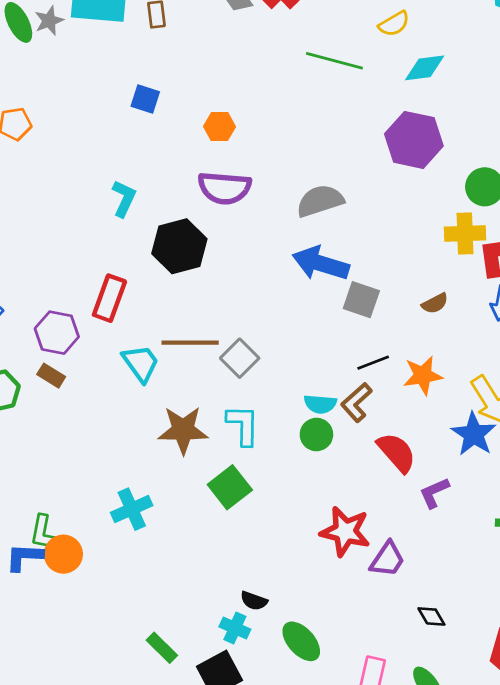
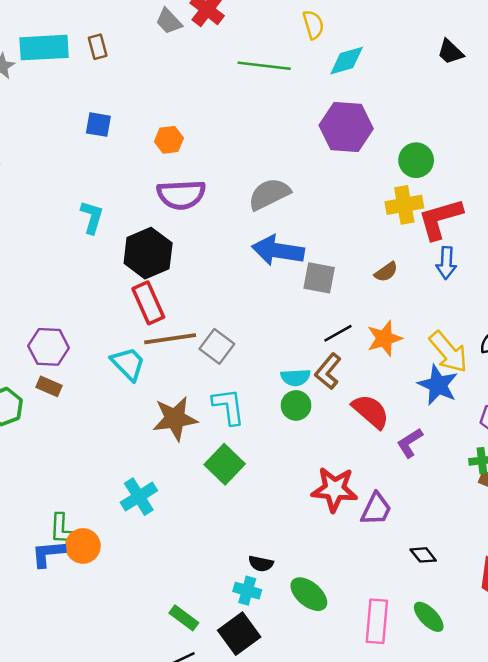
yellow semicircle: (394, 24) -> (313, 25), turned -68
red rectangle: (109, 298) -> (148, 303), moved, turned -36

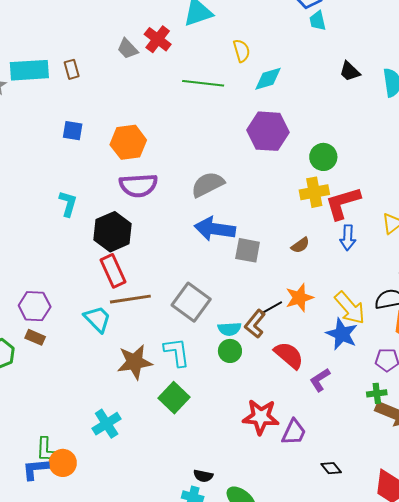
orange hexagon: (169, 140) -> (128, 142), size x1.6
black line: (338, 333) -> (271, 308), moved
gray square: (217, 346) -> (191, 302), moved, size x1.4

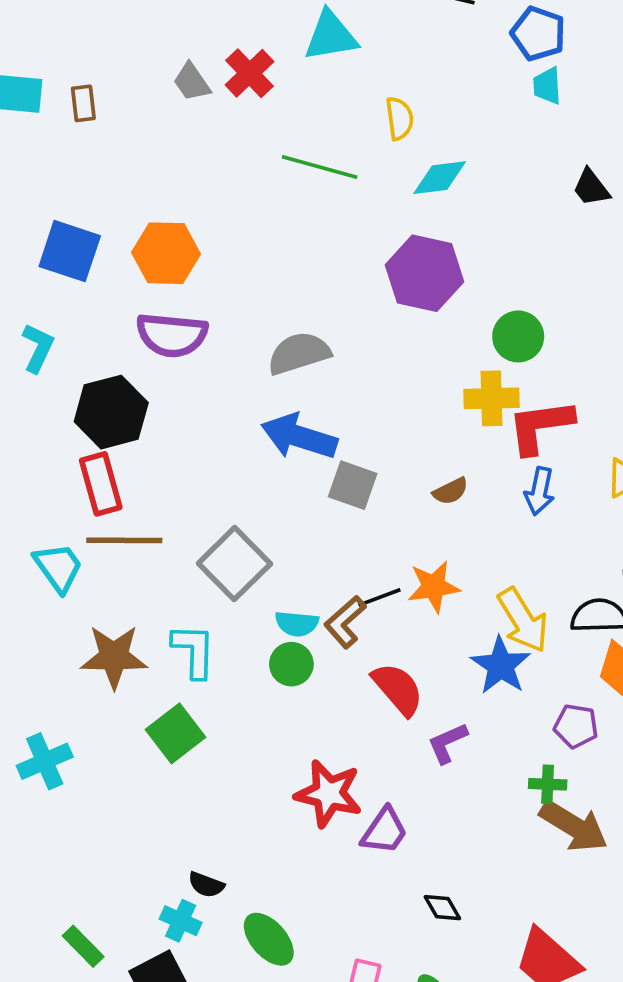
blue square: (73, 131) -> (70, 251), moved, size x1.6

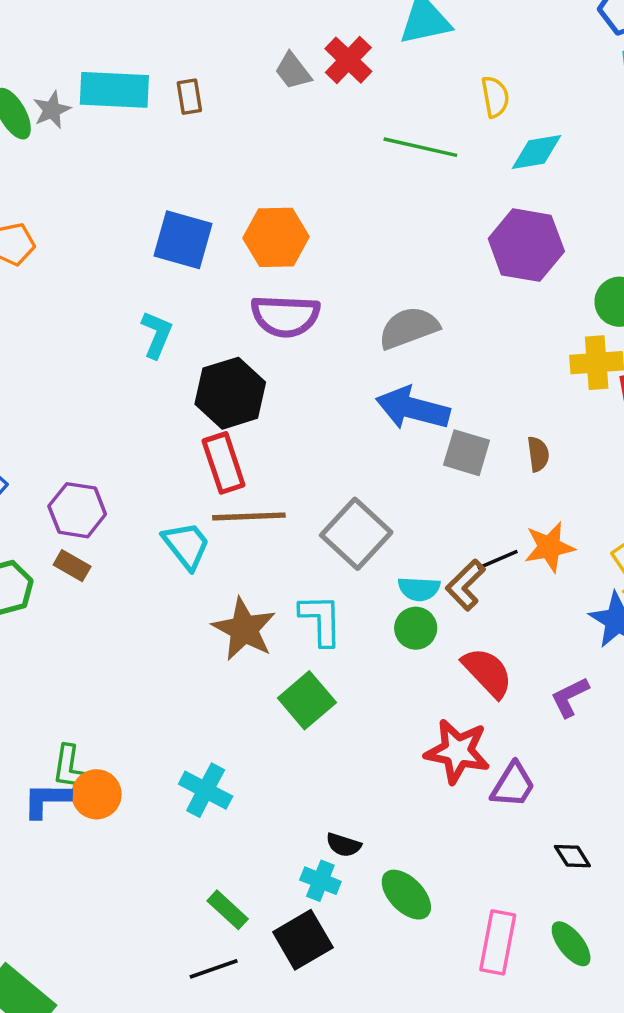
brown semicircle: (451, 491) -> (538, 454), moved, turned -68
brown star: (114, 657) -> (244, 629), turned 30
red semicircle: (398, 689) -> (487, 672), moved
cyan cross: (45, 761) -> (206, 790), moved, turned -36

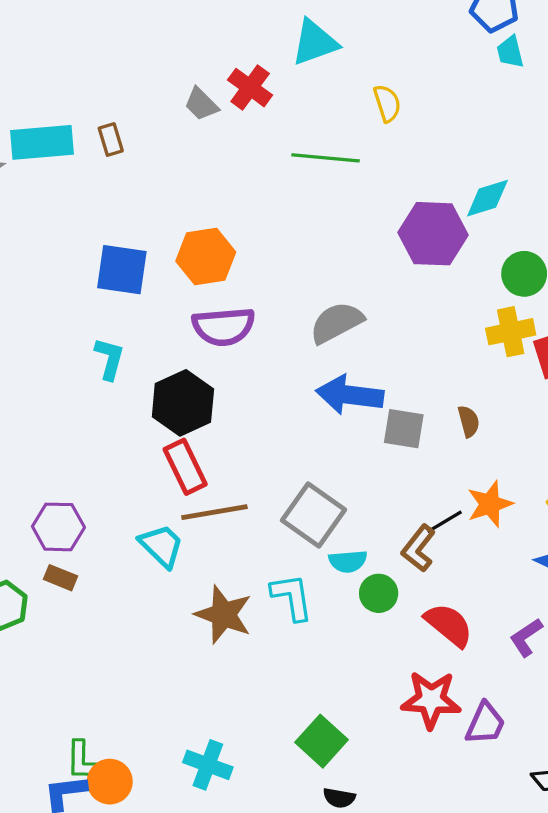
cyan diamond: (537, 152) -> (487, 198), moved
cyan semicircle: (419, 589) -> (348, 561), moved
green square: (307, 700) -> (321, 741), moved

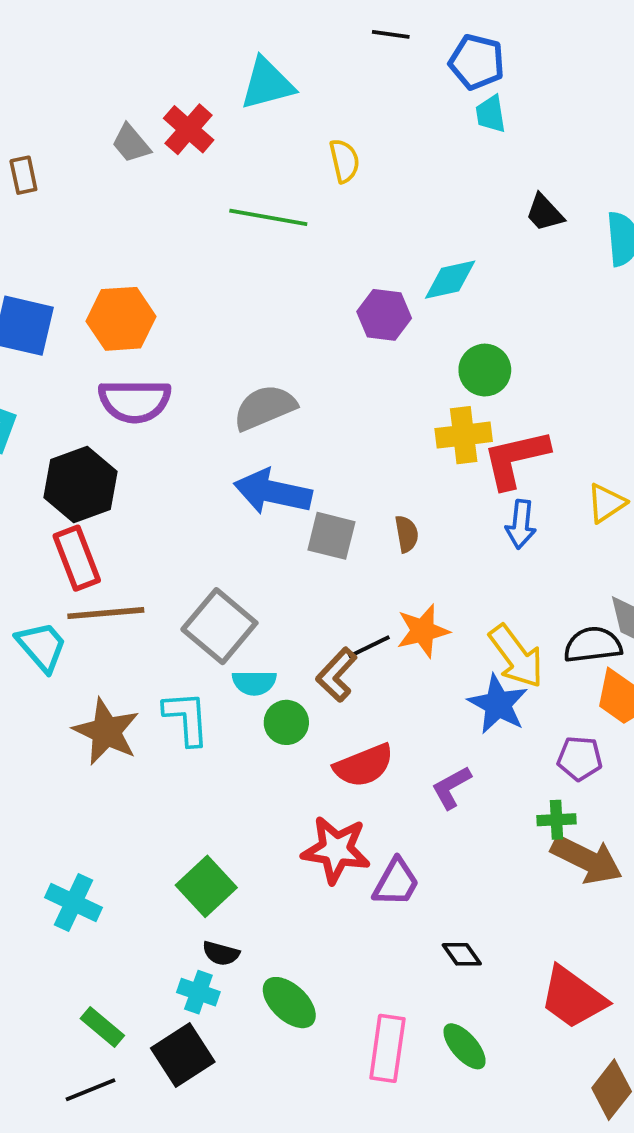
purple hexagon: (433, 234) -> (384, 315), size x0.7
red semicircle: (449, 625) -> (364, 766), turned 114

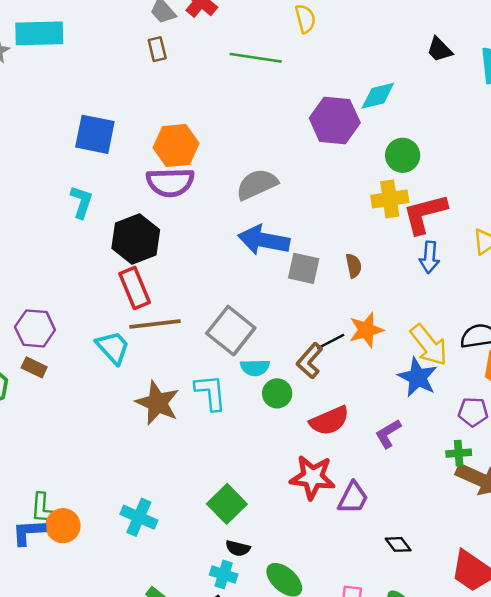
brown rectangle: (23, 175) -> (157, 49), moved
purple hexagon: (384, 315) -> (335, 120), size x1.4
orange hexagon: (121, 319) -> (176, 146), moved

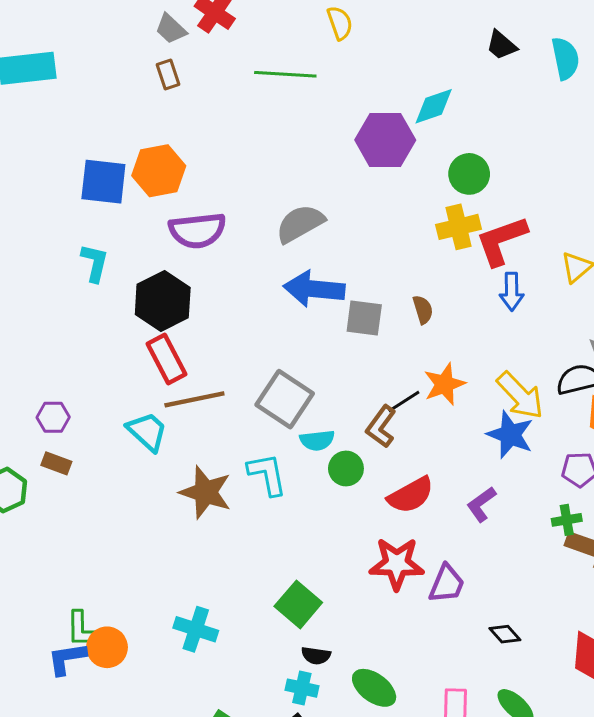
orange hexagon: (176, 146) -> (159, 171), moved
purple hexagon: (35, 328) -> (53, 417), size x0.7

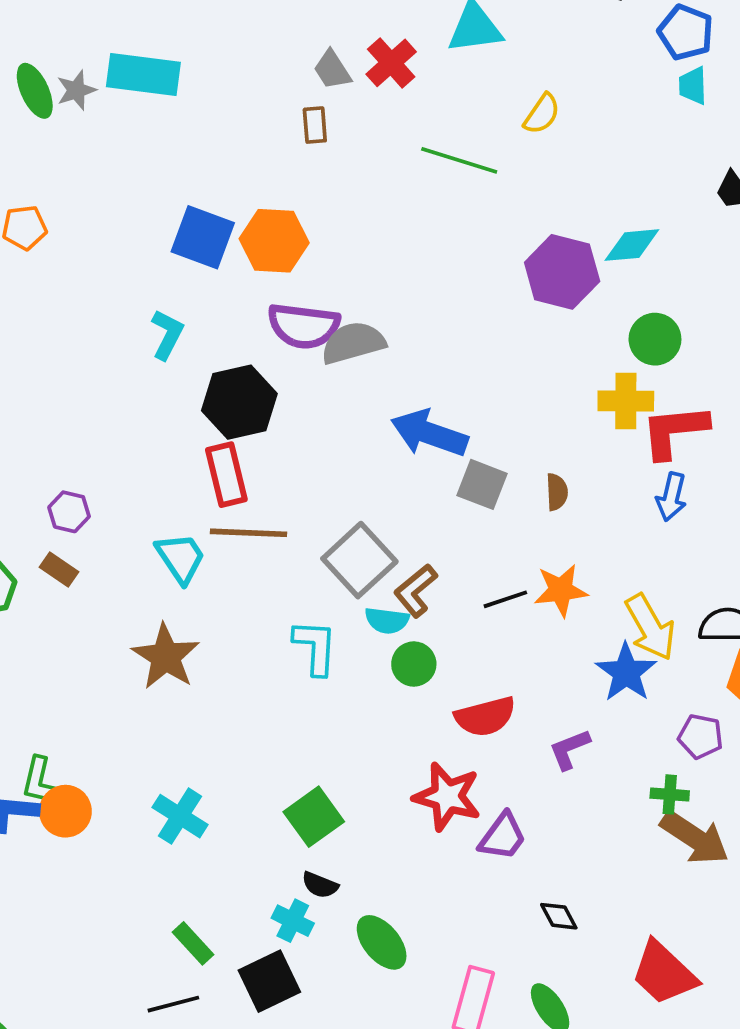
yellow semicircle: (340, 23) -> (542, 114), turned 40
gray semicircle: (300, 224) -> (353, 343), moved
brown L-shape: (381, 426) -> (416, 591), moved
brown star: (206, 492) -> (166, 657), moved

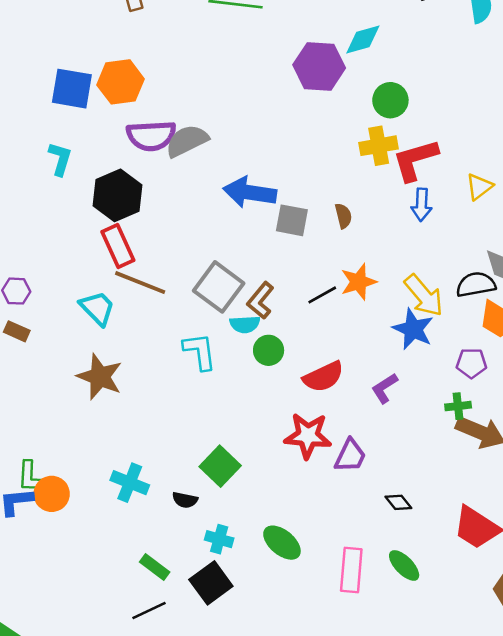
brown line: (248, 533) -> (140, 283), turned 30
black semicircle: (320, 885) -> (185, 500), moved

